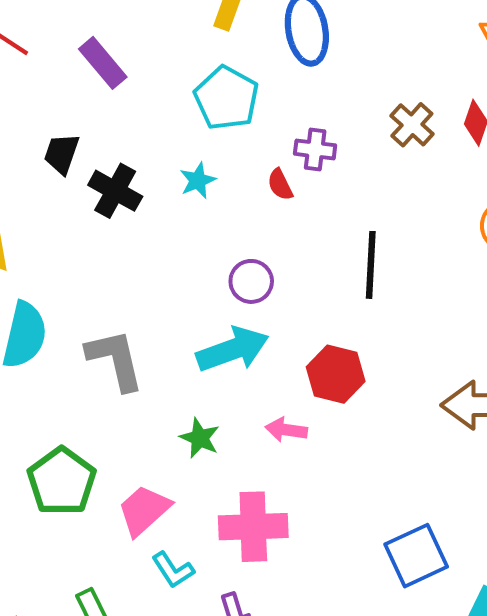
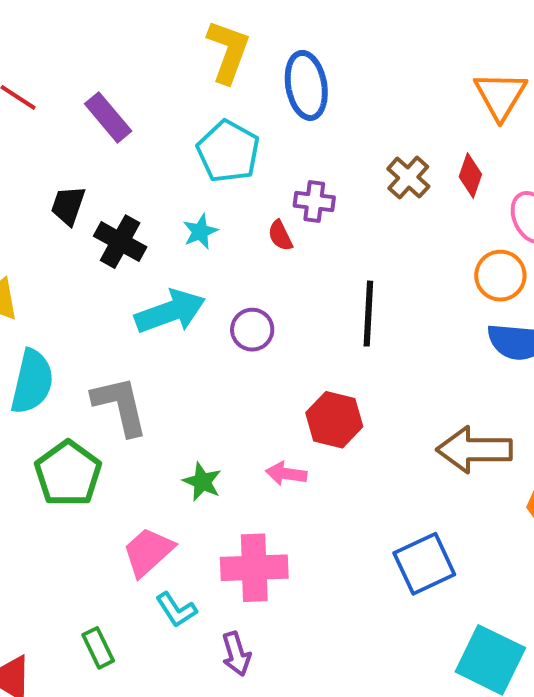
cyan arrow: (233, 349) -> (170, 312), moved
green pentagon: (62, 481) -> (68, 474), moved
blue square: (416, 556) -> (424, 564), moved

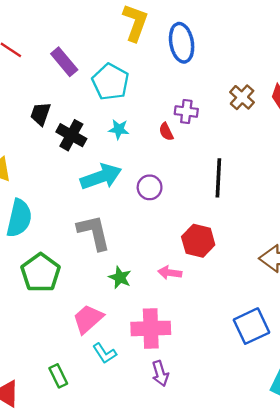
cyan pentagon: (228, 151) -> (110, 82), moved
cyan star: (200, 232) -> (119, 129), turned 30
gray L-shape: (120, 406) -> (94, 232), moved
purple arrow: (236, 654) -> (160, 373), moved

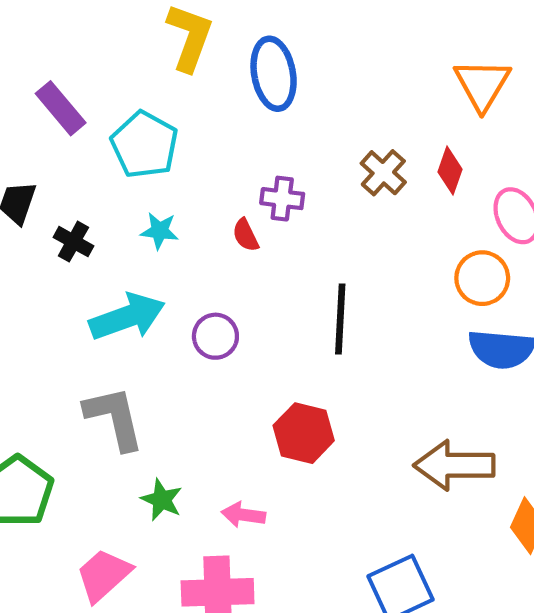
black cross: (71, 135) -> (73, 242), size x0.7
pink arrow: (170, 273) -> (243, 515), moved

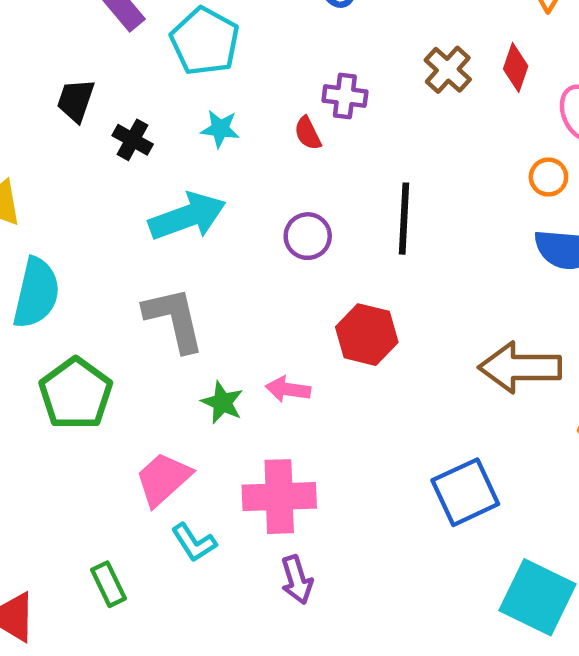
orange circle: (482, 278) -> (548, 177), size x0.7
purple circle: (215, 336) -> (308, 236), moved
pink arrow: (243, 515) -> (288, 389), moved

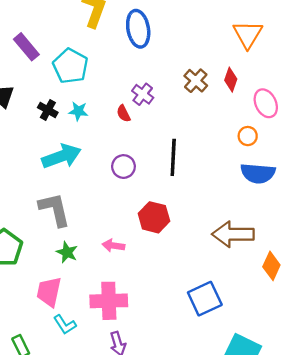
purple cross: (345, 96) -> (143, 94), turned 30
black cross: (133, 140) -> (48, 110), moved
green star: (222, 402) -> (67, 252), moved
pink trapezoid: (163, 479) -> (49, 292), turned -36

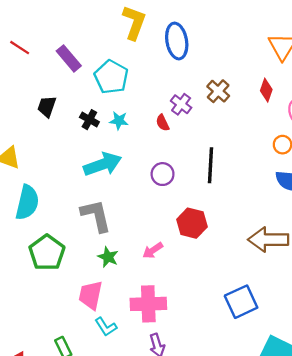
brown cross: (196, 81) -> (218, 91), moved
pink arrow: (113, 246) -> (153, 250), turned -42

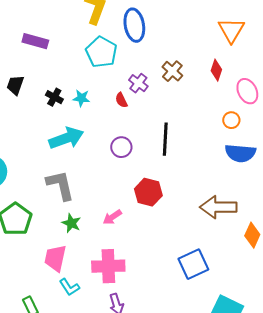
purple rectangle: (69, 58) -> (35, 41), turned -35
cyan pentagon: (111, 77) -> (101, 52), moved

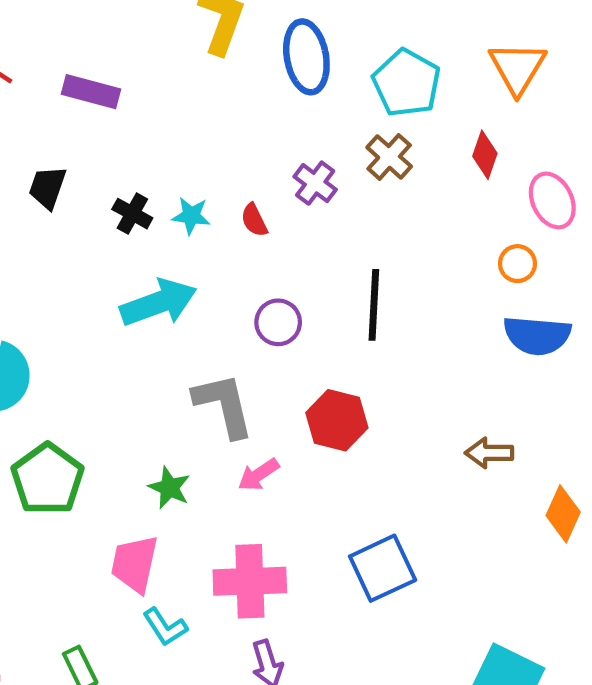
cyan pentagon: (101, 52) -> (407, 83), moved
red semicircle: (121, 100) -> (254, 220), moved
gray L-shape: (60, 185) -> (224, 405), moved
brown arrow: (218, 207) -> (489, 453), size x0.6
blue square: (193, 264) -> (383, 568), moved

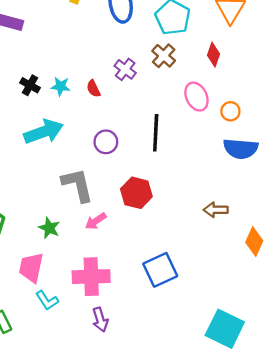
pink ellipse: (552, 200) -> (196, 97), moved

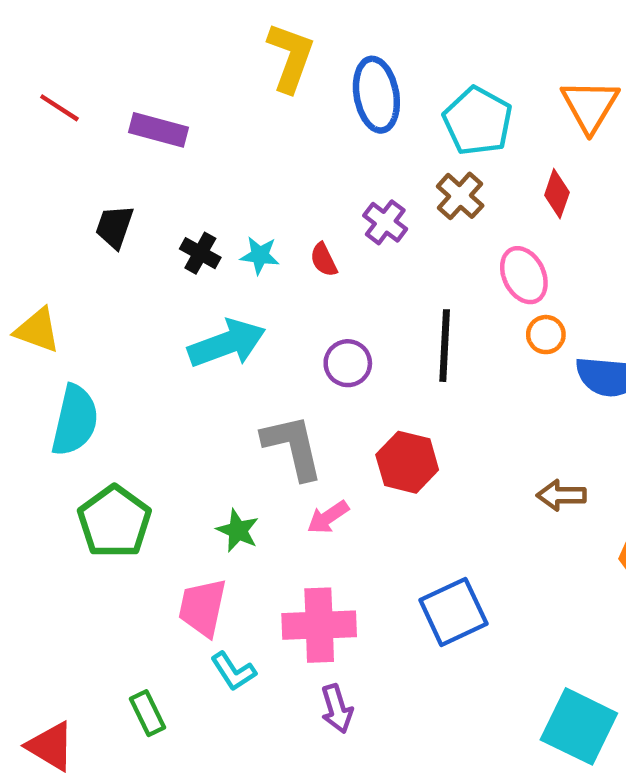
orange circle: (230, 111) -> (546, 335), moved

